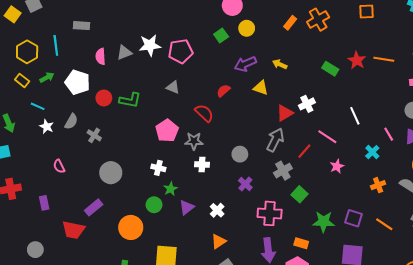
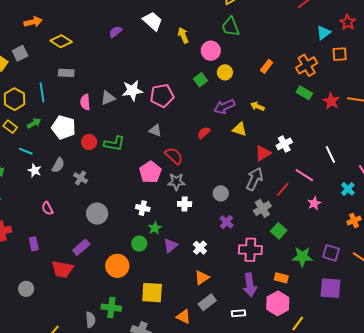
orange cross: (318, 20) -> (307, 65), moved
green rectangle: (330, 69) -> (304, 93), moved
red semicircle: (204, 113) -> (174, 156), moved

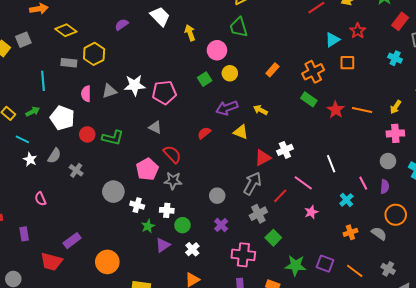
yellow hexagon: (15, 99) -> (94, 54), moved
white cross: (185, 204) -> (167, 210), moved
gray circle: (97, 214) -> (113, 192), moved
green circle: (139, 244) -> (182, 225), moved

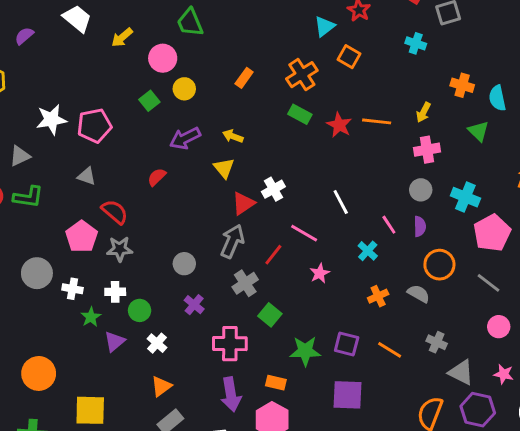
yellow arrow: (190, 33) -> (122, 37), turned -105
orange square: (347, 63) -> (349, 57), turned 35
gray triangle: (109, 91) -> (20, 156), moved
yellow triangle: (241, 132) -> (224, 168), moved, turned 35

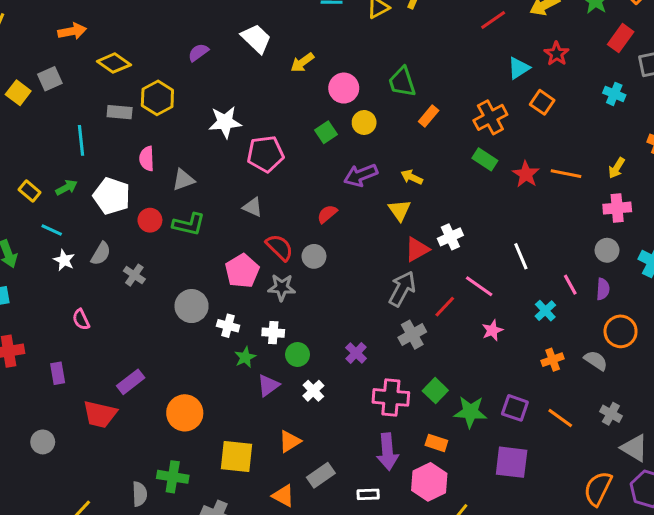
green trapezoid: (190, 22) -> (402, 82), moved
white star: (51, 120) -> (225, 122), moved
gray circle: (184, 264) -> (314, 256), moved
green square: (270, 315) -> (435, 391), moved
orange triangle: (161, 386) -> (290, 441), moved

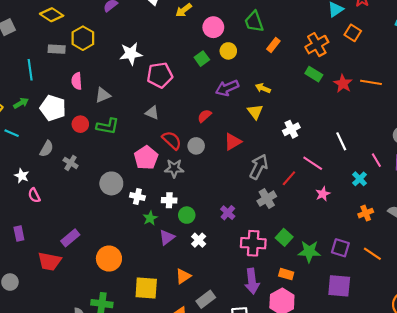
red triangle: (417, 249) -> (233, 142), moved
white star: (64, 260) -> (22, 176), moved

